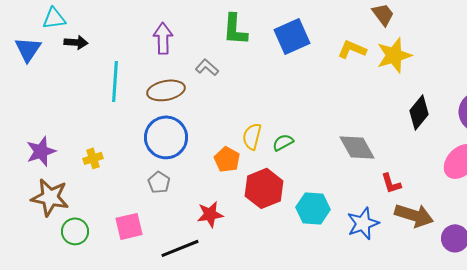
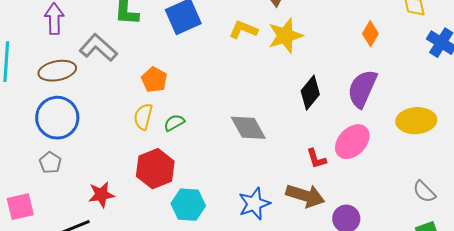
gray L-shape: (207, 67) -> (98, 48), size x1.6
orange pentagon: (227, 159) -> (154, 80), moved
red L-shape: (391, 183) -> (316, 159), moved
cyan hexagon: (313, 208) -> (188, 205), moved

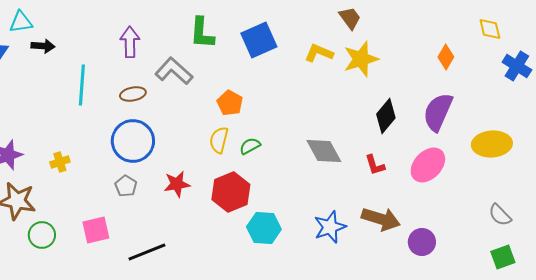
brown ellipse: (57, 71) -> (133, 94), size x0.7
red L-shape: (316, 159) -> (375, 165), moved
red star: (101, 195) -> (177, 184), moved

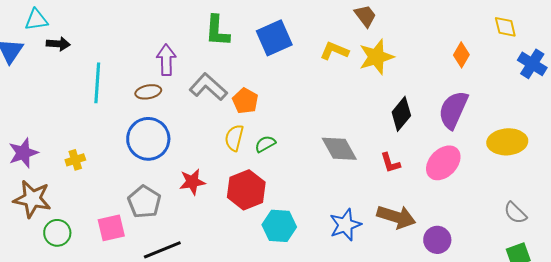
purple arrow: (130, 42) -> (166, 60), moved
gray L-shape: (174, 71) -> (208, 87), moved
gray pentagon: (126, 186) -> (144, 202), moved, size x1.5

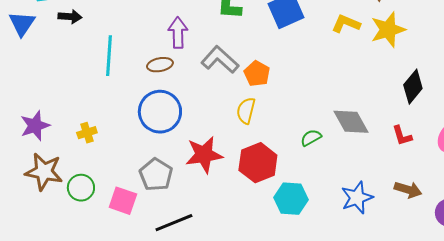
green semicircle: (265, 144) -> (311, 138), moved
red star: (192, 182) -> (204, 155), size x1.4
brown arrow: (396, 217) -> (408, 190), size x0.7
pink square: (111, 228) -> (123, 201), turned 32
green circle: (57, 233) -> (81, 188), moved

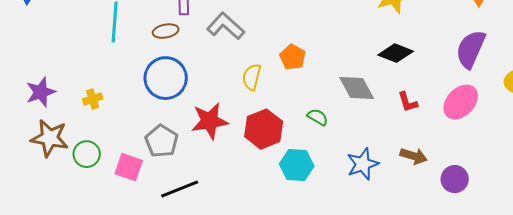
orange pentagon: (257, 74) -> (293, 57), moved
black diamond: (413, 87) -> (396, 53), moved, turned 72
green semicircle: (311, 138) -> (318, 117), moved, turned 60

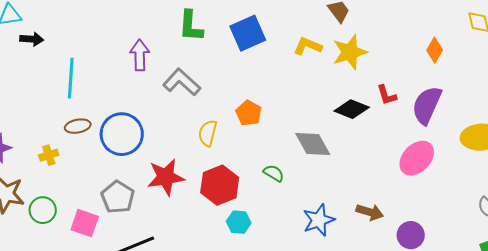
brown ellipse: (166, 31) -> (78, 126), moved
red L-shape: (408, 102) -> (387, 95), moved
cyan hexagon: (297, 165) -> (239, 222), moved, size x0.7

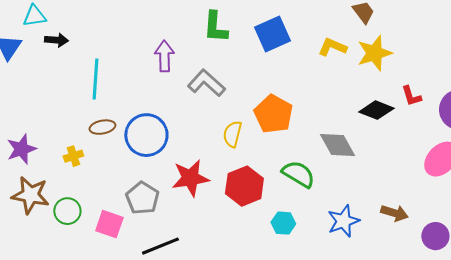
orange pentagon: (249, 113) -> (273, 114), size x1.5
green semicircle: (274, 173) -> (298, 174), size x1.6
cyan hexagon: (239, 222) -> (283, 223), moved

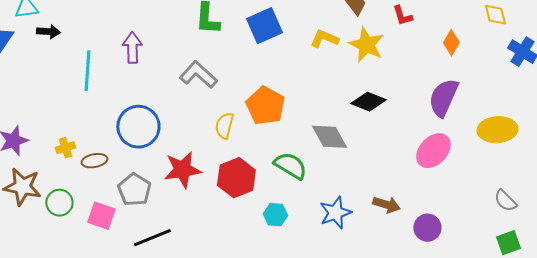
yellow star: (374, 53) -> (366, 45), turned -30
purple arrow: (164, 56) -> (132, 48), moved
red L-shape: (411, 96) -> (402, 16), moved
brown ellipse: (102, 127) -> (94, 161), moved

